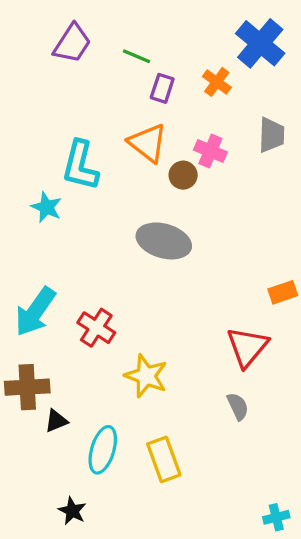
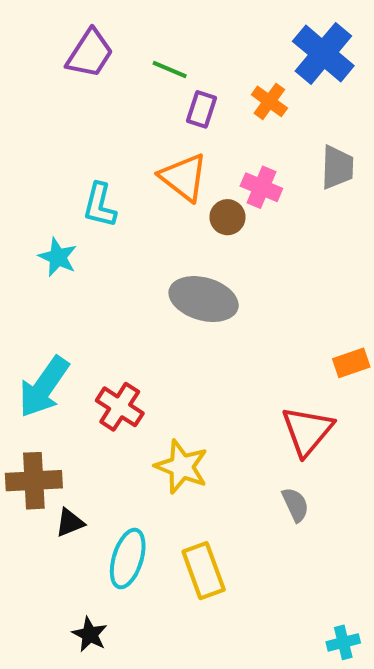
cyan L-shape: (80, 165) -> (100, 205), size x0.7

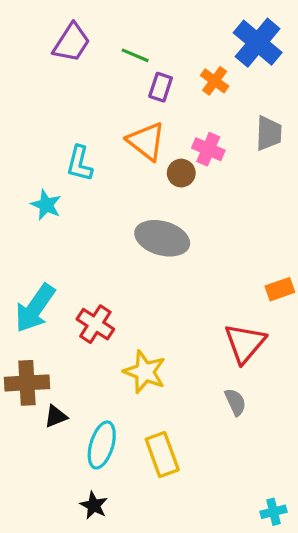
black star: (90, 634) -> (94, 505), moved

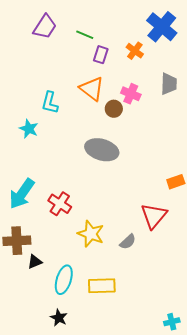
gray semicircle: (235, 402) -> (128, 242), moved, turned 72
yellow rectangle: (162, 455) -> (102, 286), turned -72

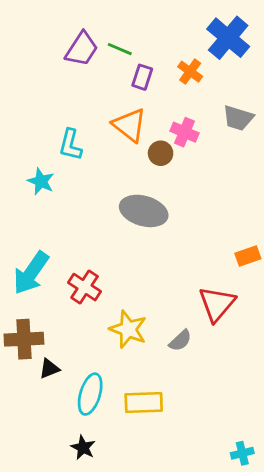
purple trapezoid: (45, 27) -> (82, 49), moved
gray trapezoid: (169, 84) -> (238, 118), turned 105

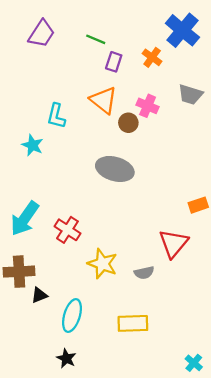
purple trapezoid: (82, 49) -> (42, 34), moved
gray semicircle: (180, 341) -> (144, 273), turned 30
yellow rectangle: (144, 403) -> (133, 323), moved
cyan cross: (242, 453) -> (194, 363), turned -36

